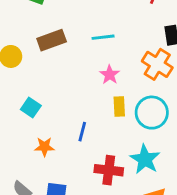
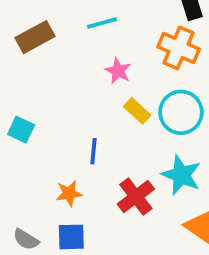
yellow rectangle: (119, 107) -> (137, 111), turned -36
orange star: (44, 147) -> (69, 193), moved
red cross: (109, 170) -> (136, 197), turned -36

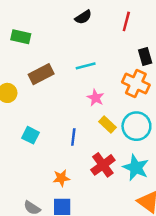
blue line: (93, 151) -> (73, 137), moved
red cross: (136, 197) -> (103, 165), moved

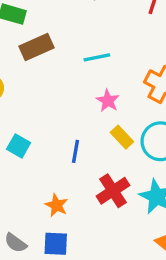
brown rectangle: (41, 74) -> (37, 47), moved
orange star: (61, 178) -> (57, 205), turned 30

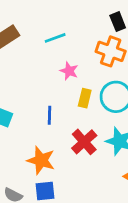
yellow rectangle: (122, 137) -> (85, 98), turned 66
orange star: (57, 205) -> (41, 160), size x1.5

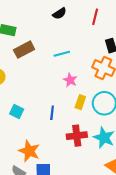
red cross: (84, 142) -> (77, 136), turned 30
orange star: (41, 160) -> (29, 151), moved

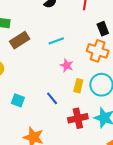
blue line: (52, 113) -> (52, 98), turned -40

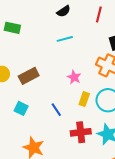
brown rectangle: (20, 40) -> (29, 76), moved
cyan line: (56, 41) -> (65, 39), moved

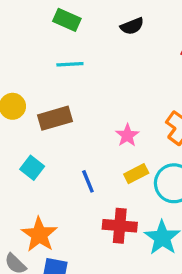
green rectangle: (12, 28) -> (67, 20), moved
cyan line: (65, 39) -> (70, 64), moved
yellow rectangle: (84, 99) -> (136, 174), turned 32

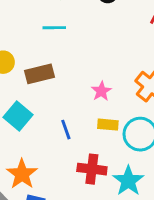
cyan square: (32, 168) -> (18, 116), size x1.4
yellow rectangle: (136, 174) -> (108, 125), turned 30

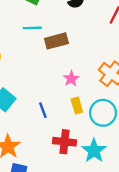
brown rectangle: (40, 74) -> (56, 41), moved
yellow rectangle: (108, 125) -> (77, 105), turned 70

